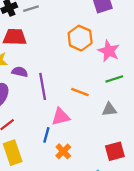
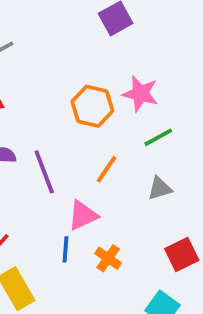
orange hexagon: (80, 38) -> (92, 106), moved
orange line: (80, 92) -> (107, 169), turned -66
orange cross: (63, 151) -> (108, 258), moved

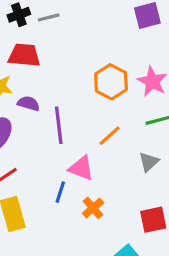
gray triangle: (160, 188) -> (149, 162), turned -40
pink triangle: (83, 215) -> (81, 168), turned 32

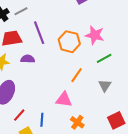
purple semicircle: (28, 103) -> (28, 59), moved
purple line: (59, 125) -> (39, 33), moved
blue line: (60, 192) -> (42, 120), moved

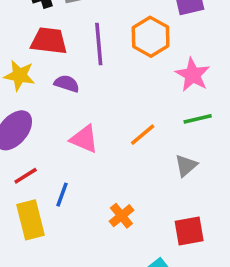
orange hexagon: (69, 42) -> (151, 37), moved
pink triangle: (64, 100) -> (84, 139), moved

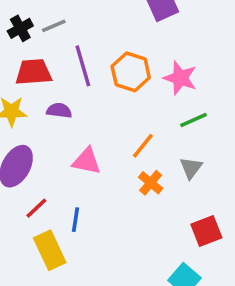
orange hexagon: (151, 37) -> (131, 72), moved
orange cross: (121, 216) -> (151, 183), moved

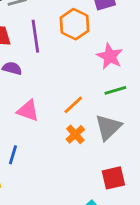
orange hexagon: (131, 72) -> (75, 24), moved
gray triangle: (191, 168) -> (108, 127), size x1.5

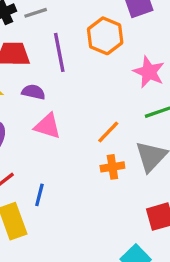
pink triangle: (28, 111) -> (48, 126), moved
orange cross: (75, 134) -> (112, 167), turned 36

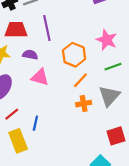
orange hexagon: (105, 36) -> (74, 55), moved

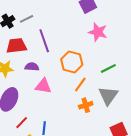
pink star: (107, 40) -> (98, 32), moved

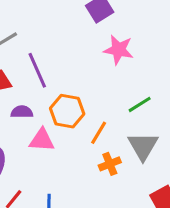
orange hexagon: (72, 62) -> (67, 111), moved

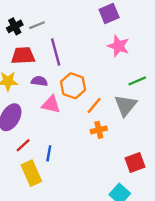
green line: (140, 104) -> (137, 81), moved
gray triangle: (143, 146) -> (126, 105), moved

